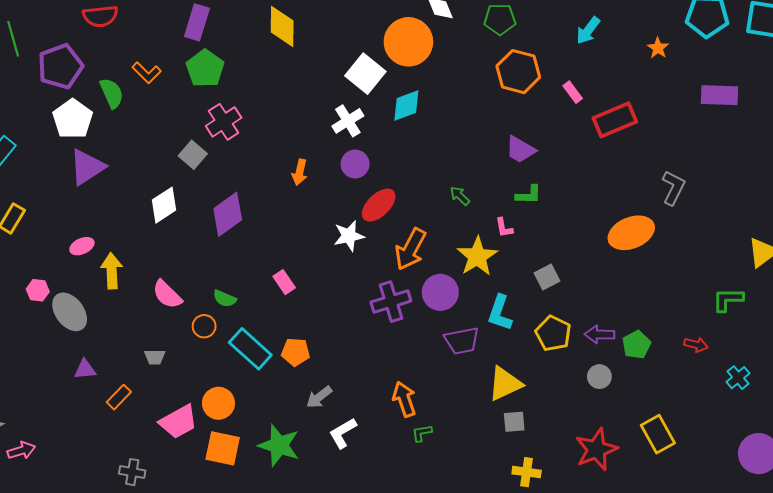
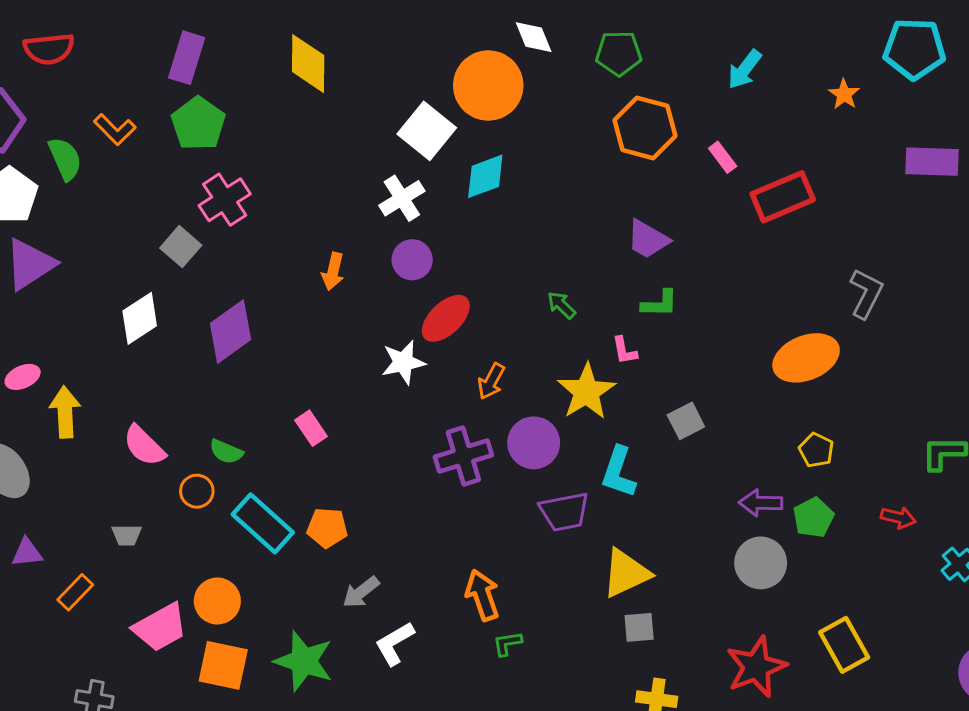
orange arrow: (410, 249) -> (491, 381), size x0.6
yellow pentagon: (553, 333) -> (816, 450), moved, size x0.7
gray circle: (599, 377) -> (761, 563), size x1.5

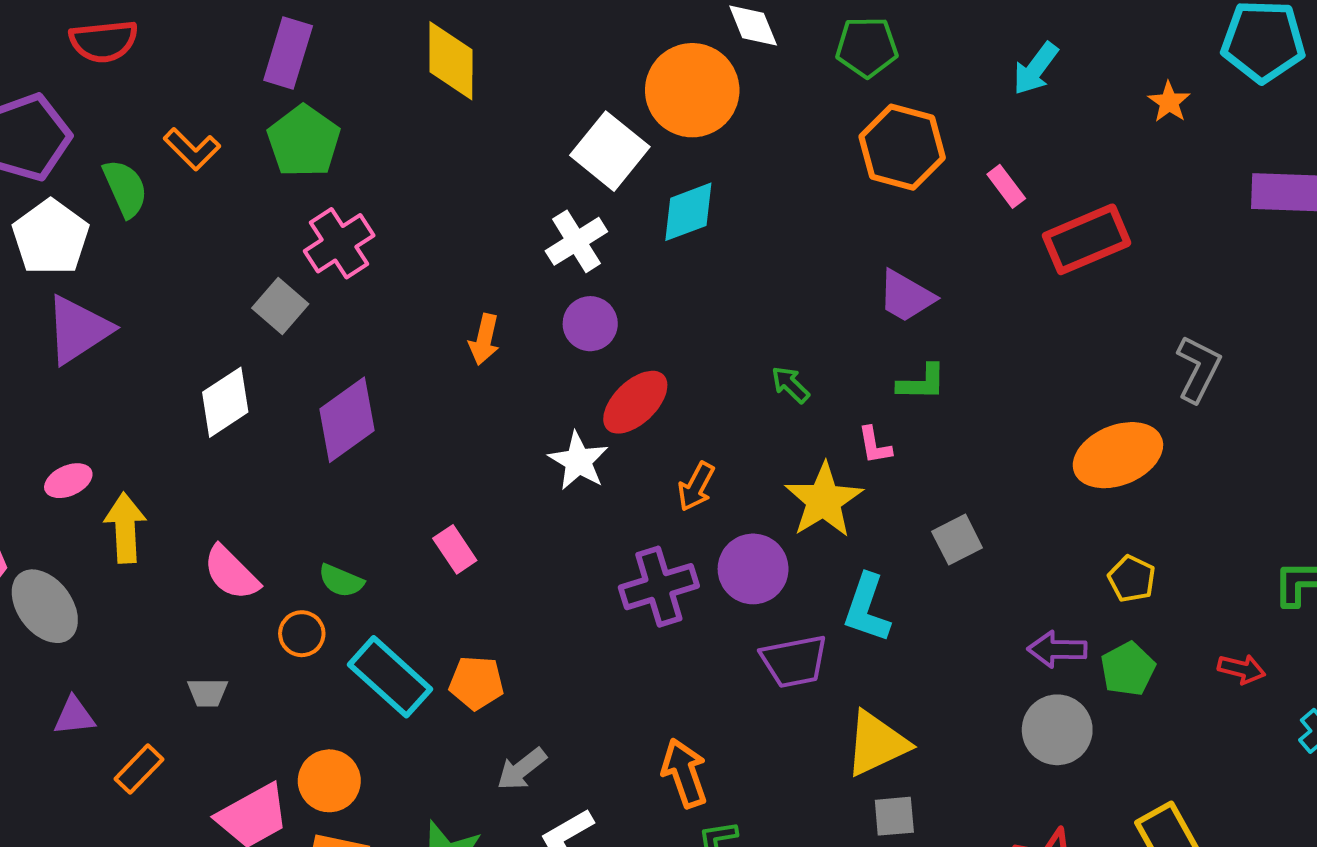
white star: (403, 362) -> (578, 461), turned -30

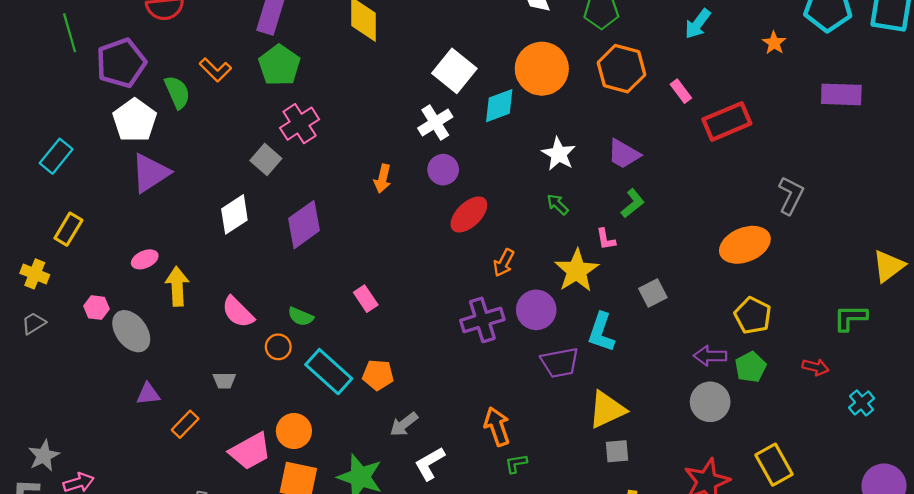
orange circle: (692, 90) -> (542, 69), moved
green L-shape: (922, 383) -> (633, 203), turned -40
white star: (578, 461) -> (559, 154), moved
yellow pentagon: (1132, 579) -> (753, 315), size x1.4

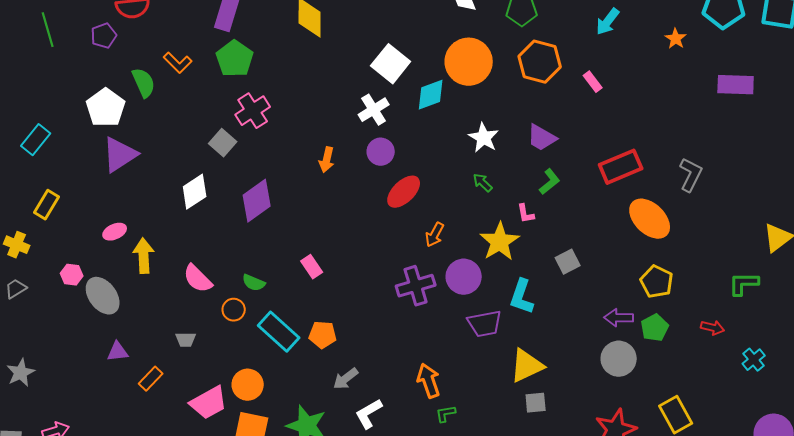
purple pentagon: (121, 63) -> (104, 36), moved, size x0.6
red rectangle: (727, 121) -> (621, 167), moved
orange ellipse: (745, 245) -> (650, 219), turned 66
gray star: (44, 456) -> (21, 373), moved

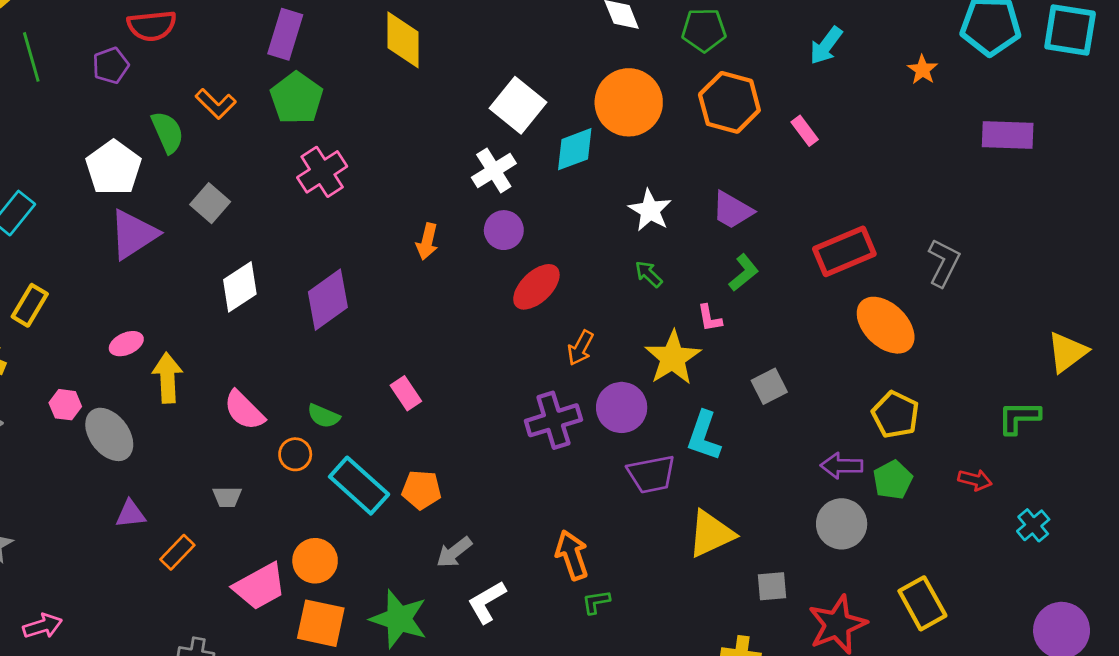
gray square: (223, 143) -> (210, 203), moved
gray square: (536, 403) -> (772, 586), moved

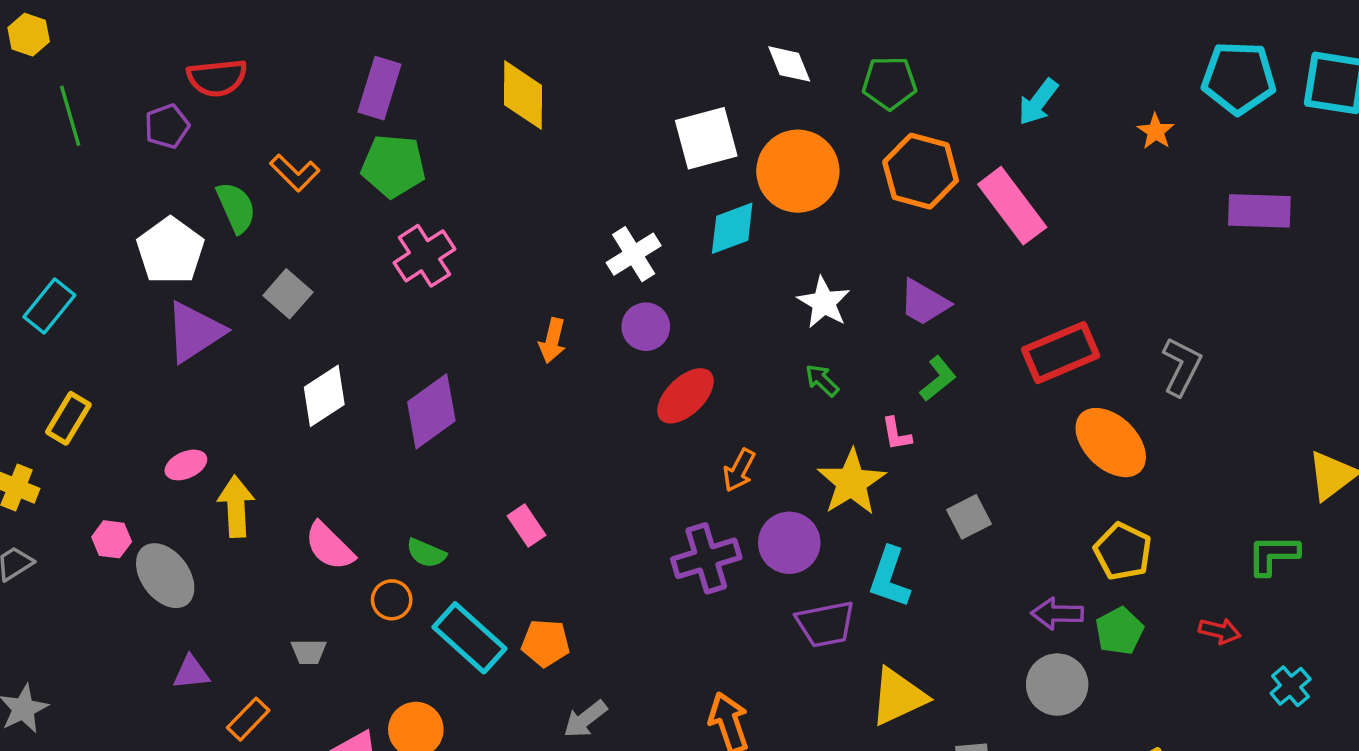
green pentagon: (297, 98) -> (393, 166), turned -30
white square: (518, 105) -> (706, 138), moved, turned 36
pink rectangle: (805, 131) -> (1012, 206), size x2.0

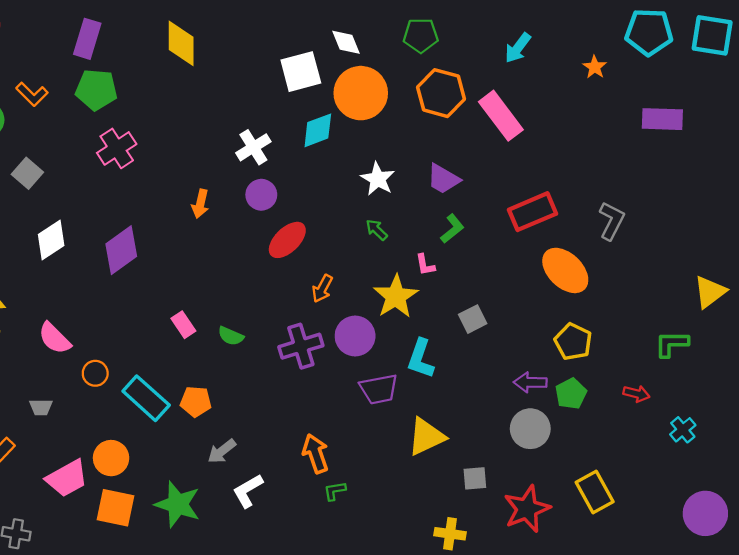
white diamond: (789, 64) -> (346, 42), moved
green semicircle: (426, 553) -> (231, 336), moved

